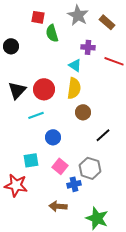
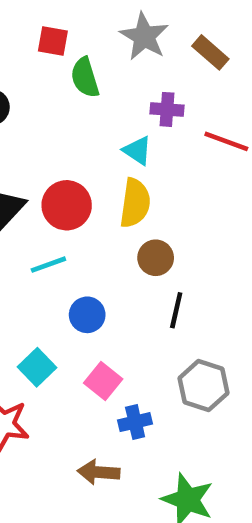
black line: (103, 135) -> (176, 310), moved, turned -35
cyan square: (31, 160) -> (37, 367), turned -35
gray hexagon: (90, 168) -> (204, 386), moved

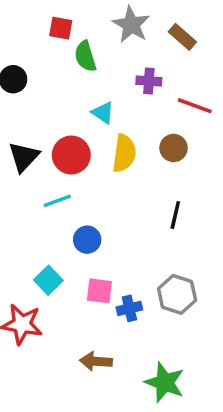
cyan triangle: (137, 151) -> (103, 113), moved
brown circle: (156, 258) -> (174, 148), moved
black line: (176, 310) -> (175, 215), moved
pink square: (103, 381) -> (99, 291), turned -32
blue cross: (135, 422) -> (129, 308), moved

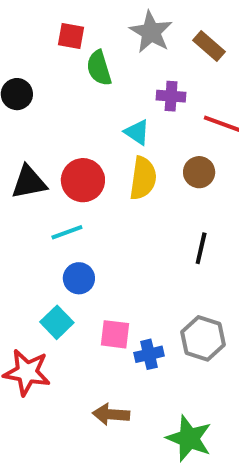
cyan triangle: (103, 113) -> (137, 132), moved
black triangle: (24, 157) -> (29, 182), turned 36
blue circle: (87, 240) -> (79, 278), moved

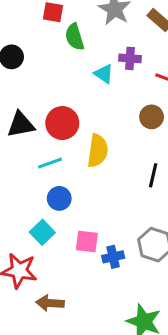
cyan triangle: (137, 132) -> (104, 74), moved
yellow semicircle: (143, 178) -> (98, 151), moved
brown arrow: (111, 414) -> (50, 303), moved

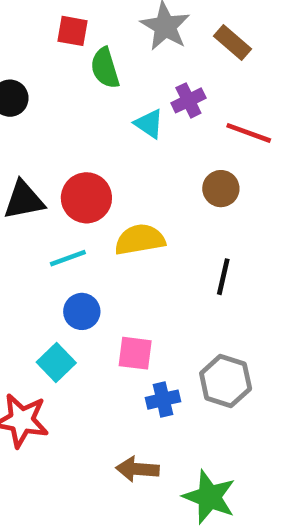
purple cross: (130, 58) -> (188, 100), turned -30
yellow semicircle: (98, 151) -> (140, 240), turned -108
pink square: (87, 242) -> (135, 353), moved
brown arrow: (50, 303) -> (137, 469), moved

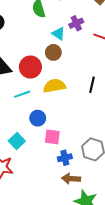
brown circle: (221, 189) -> (53, 52), moved
black line: (223, 277) -> (92, 85), moved
blue circle: (82, 311) -> (38, 118), moved
brown arrow: (137, 469) -> (71, 179), moved

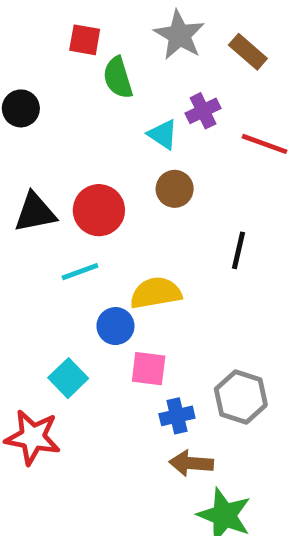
brown circle: (53, 52) -> (175, 189), moved
yellow semicircle: (54, 86) -> (156, 293), moved

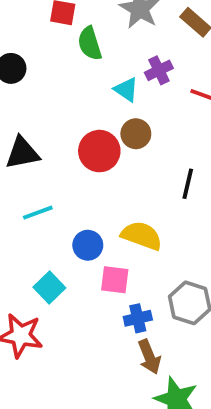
red circle: (99, 210) -> (99, 151), moved
cyan line: (80, 272) -> (38, 213), moved
yellow semicircle: (156, 293) -> (142, 236), moved, turned 30
brown arrow: (191, 463) -> (149, 357), turned -116

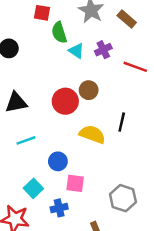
cyan triangle: (126, 90) -> (76, 51), moved
yellow semicircle: (142, 236) -> (92, 134), moved
blue cross: (138, 318) -> (59, 208), moved

